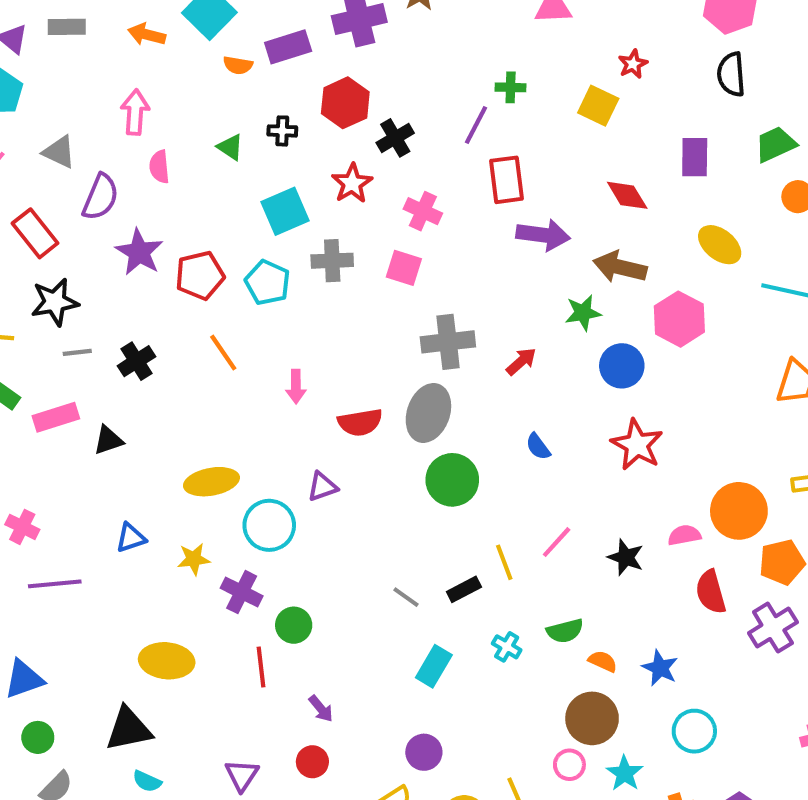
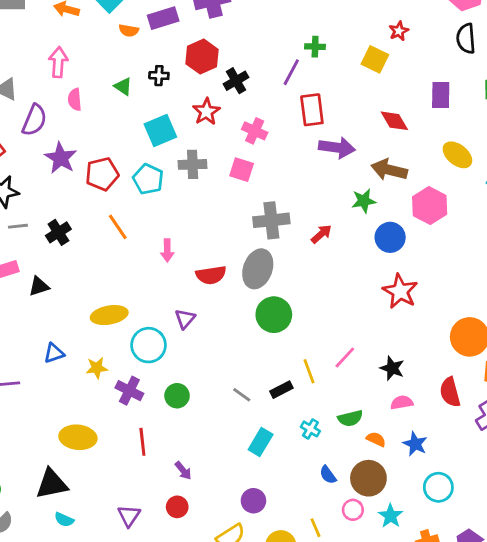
blue semicircle: (538, 447) -> (328, 475), moved
purple triangle: (322, 487) -> (185, 319), turned -30
pink semicircle: (684, 535) -> (402, 402), moved
green circle: (294, 625) -> (177, 396), moved

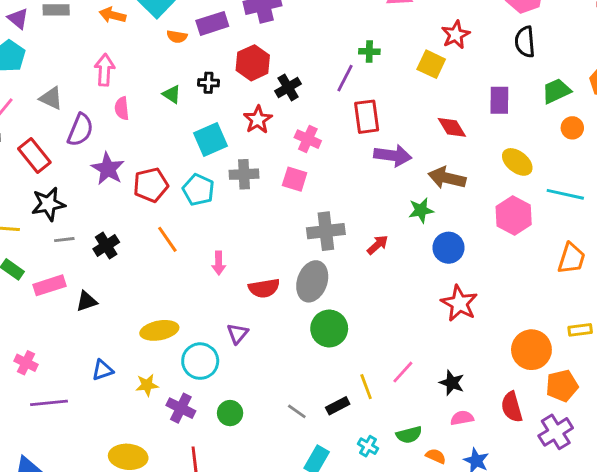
red star: (399, 31) -> (456, 35), size x1.4
pink hexagon: (430, 206) -> (514, 215), moved

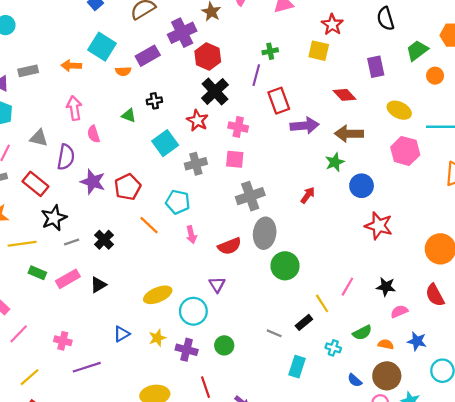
red hexagon: (253, 63) -> (208, 56), moved
black cross: (288, 87) -> (215, 91), size x1.4
cyan pentagon: (198, 190) -> (178, 202), moved
gray cross: (326, 231) -> (250, 196), moved

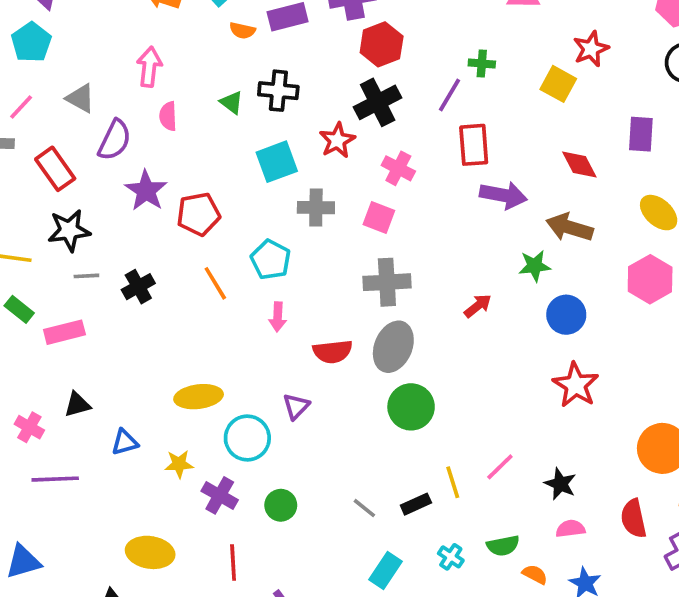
black cross: (154, 101) -> (278, 91), size x1.5
black triangle: (98, 285) -> (77, 405), moved

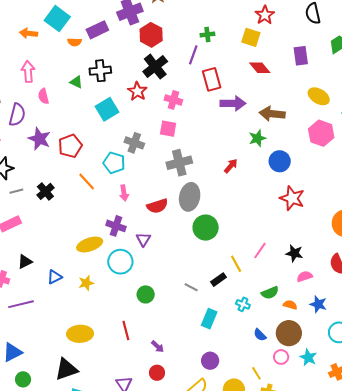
red diamond: (579, 165) -> (260, 68), moved
gray cross: (316, 208) -> (134, 143), moved, turned 30
purple cross: (220, 495) -> (116, 226), moved

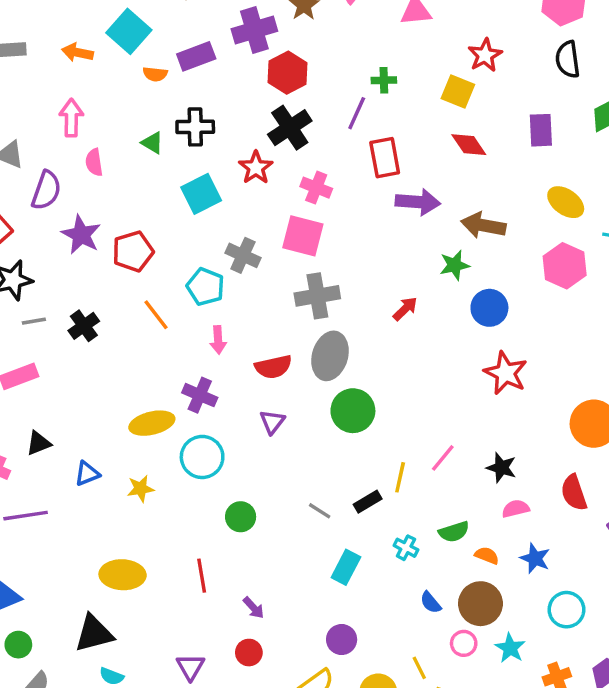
pink square: (168, 129) -> (303, 236), size x1.4
purple triangle: (143, 239) -> (272, 422), moved
yellow line: (236, 264) -> (400, 477), turned 36

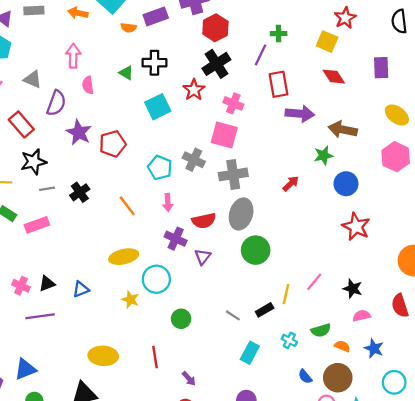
gray cross: (243, 255) -> (194, 160), moved
orange line: (156, 315) -> (127, 206), moved
purple cross: (200, 395) -> (176, 239), moved
black triangle: (39, 443) -> (47, 284), moved
yellow star: (141, 489) -> (130, 299), moved, turned 30

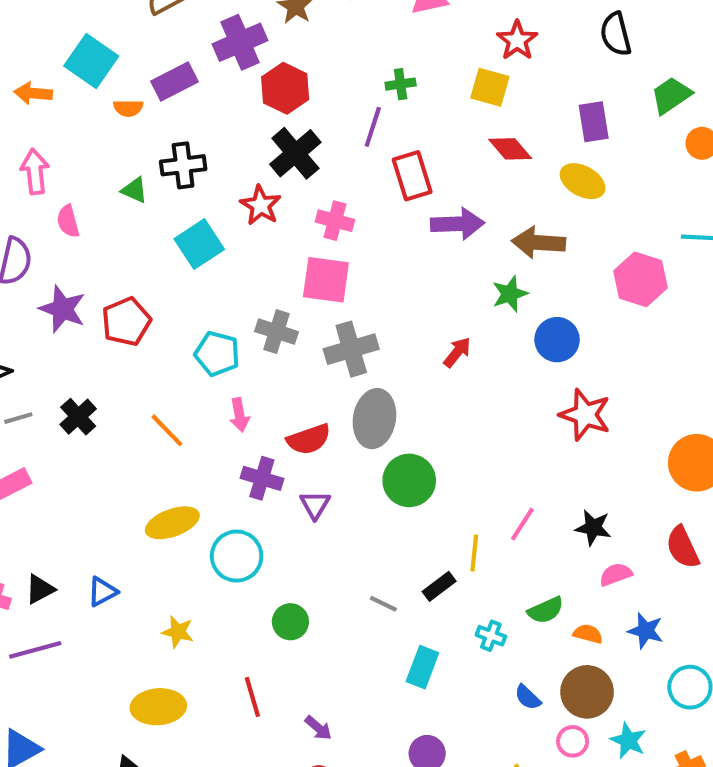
yellow ellipse: (397, 115) -> (583, 181), moved
yellow star: (130, 299) -> (178, 632), moved

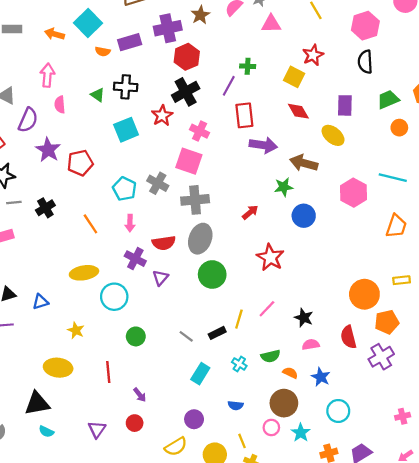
red star: (585, 415) -> (270, 257), moved
blue semicircle: (528, 697) -> (236, 405), moved, turned -48

